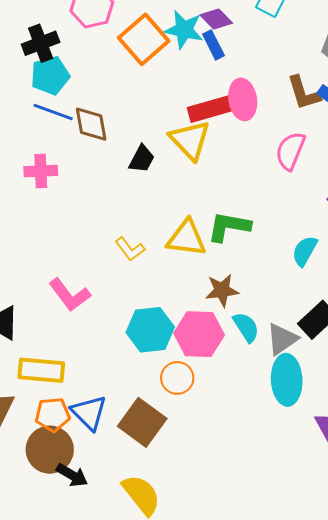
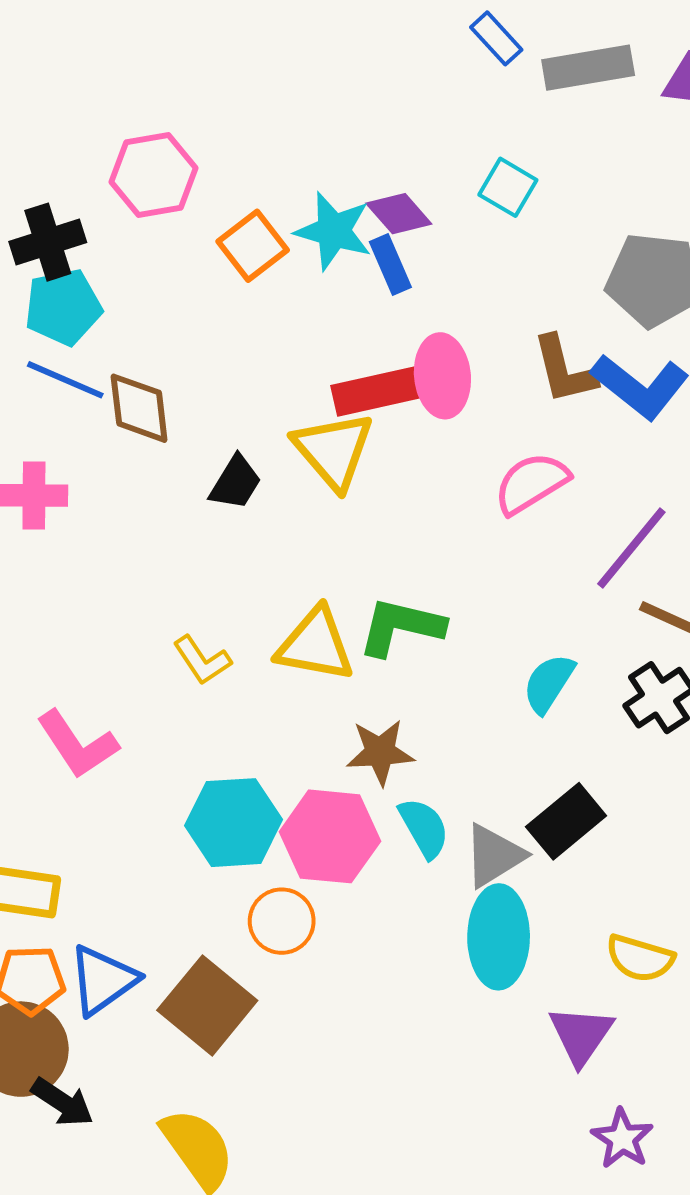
orange square: (144, 39) -> (253, 246), size x0.7
pink semicircle: (290, 151) -> (531, 483), turned 33
blue triangle: (89, 413) -> (103, 980), turned 36

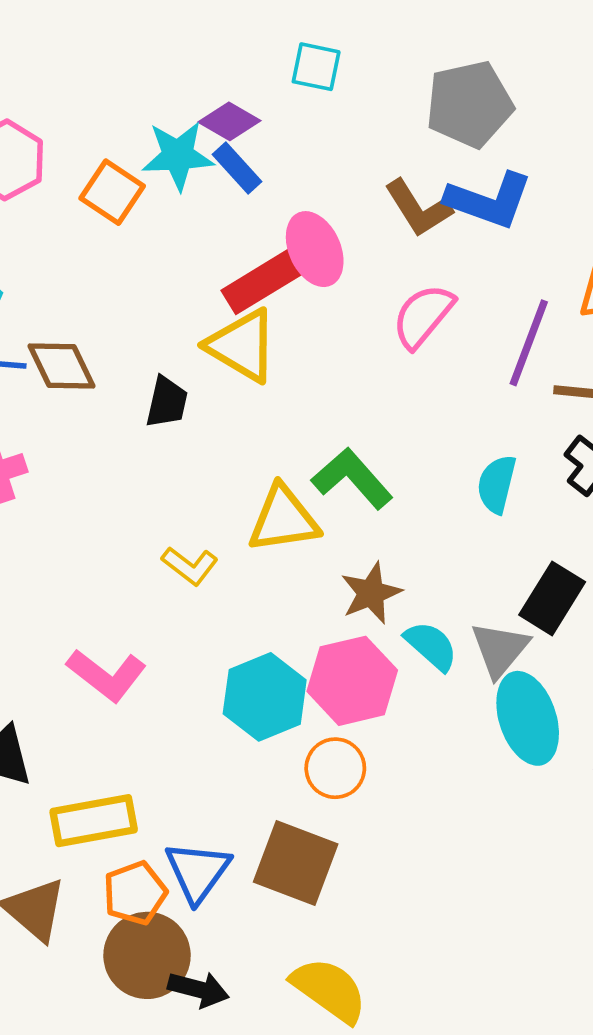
green L-shape: (401, 627) -> (352, 478), turned 54

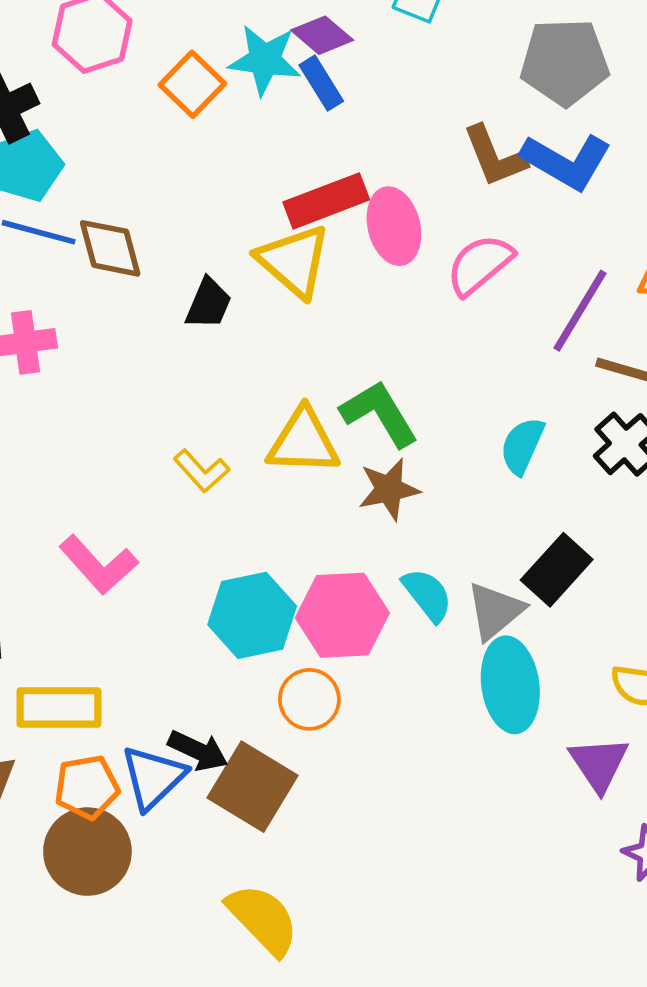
pink ellipse: (315, 249) -> (394, 226), moved
brown star: (371, 593) -> (389, 489), moved
black arrow: (199, 989) -> (198, 751), moved

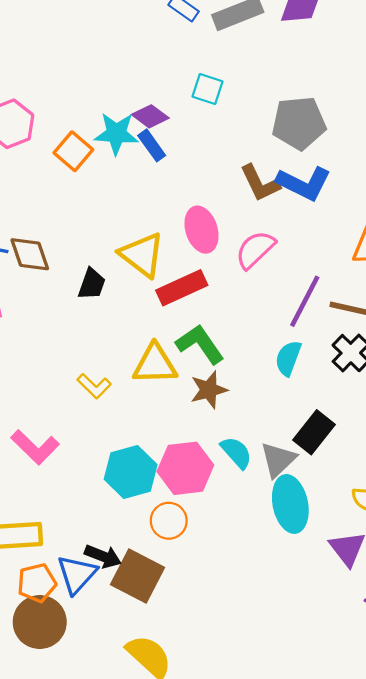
red rectangle: (326, 201) -> (182, 288), moved
purple line: (580, 311) -> (305, 301), moved

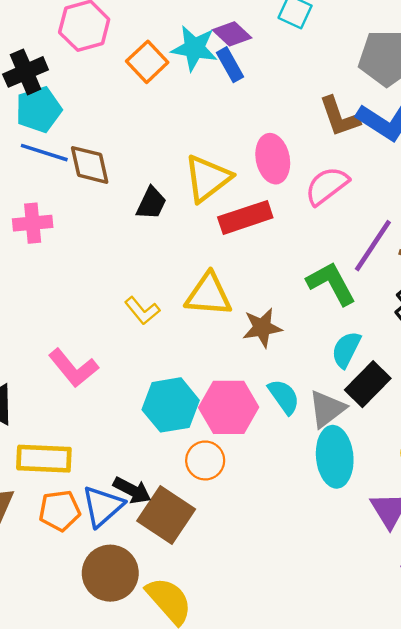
yellow triangle: (142, 255) -> (207, 178), turned 39
green L-shape: (200, 344) -> (331, 283), moved
cyan semicircle: (288, 358) -> (346, 350), moved
brown circle: (40, 622) -> (110, 573), moved

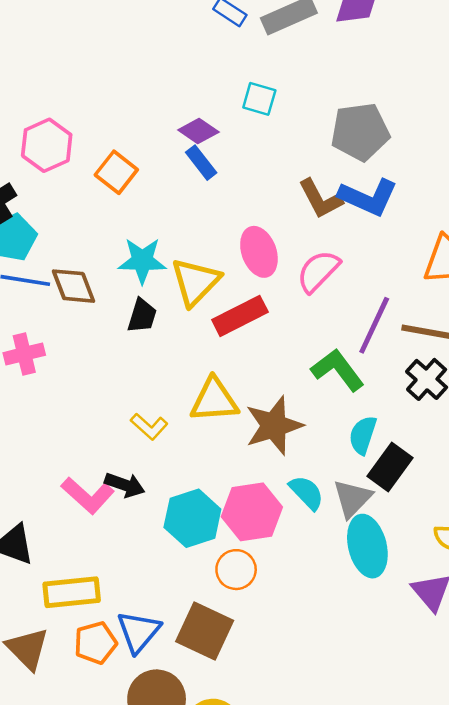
cyan star: (194, 48) -> (142, 261), moved
brown star: (262, 328) -> (274, 426), size x1.4
black arrow: (132, 490) -> (125, 485), moved

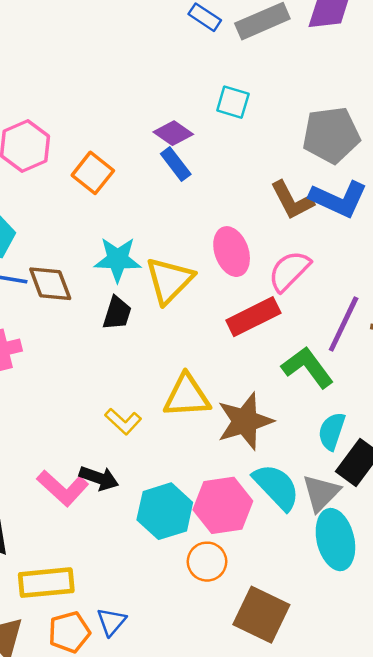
red rectangle: (240, 316) -> (253, 317), moved
cyan semicircle: (307, 493) -> (276, 487), size x1.4
brown square: (205, 631) -> (261, 615), moved
blue triangle: (139, 632) -> (111, 622), size x0.7

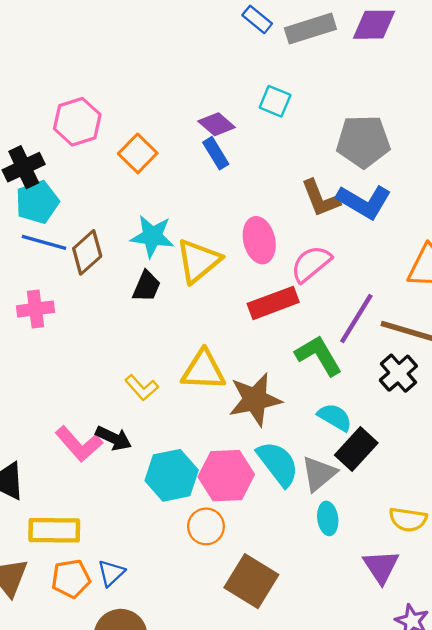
brown diamond: (50, 284) -> (87, 252), turned 63
cyan semicircle: (332, 431) -> (335, 417), turned 96
cyan ellipse: (335, 540) -> (328, 518), size x0.6

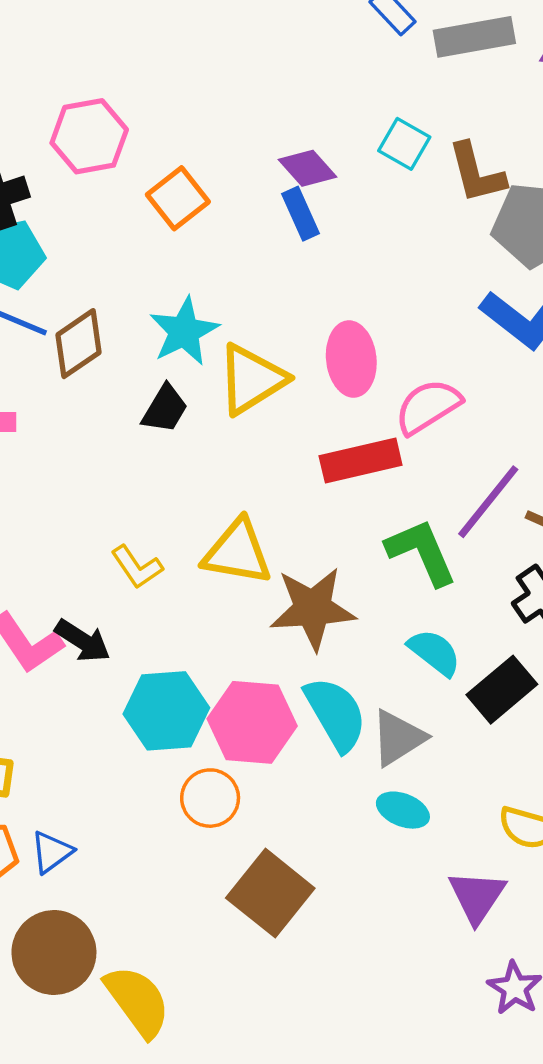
brown L-shape: (320, 198) -> (477, 173), moved
cyan star: (152, 236) -> (184, 331), turned 30
black rectangle: (356, 449) -> (502, 690), moved
cyan ellipse: (328, 518) -> (403, 810), turned -68

